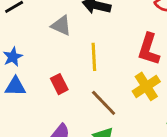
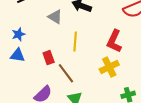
brown line: (104, 103) -> (66, 73), moved

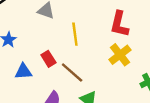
blue triangle: (18, 55) -> (23, 71), moved

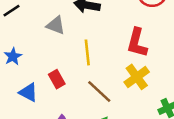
blue triangle: (23, 71) -> (28, 92), turned 30
brown line: (72, 73) -> (99, 91), moved

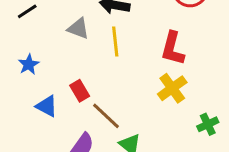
yellow line: (87, 52) -> (115, 41), moved
brown line: (99, 91) -> (106, 116), moved

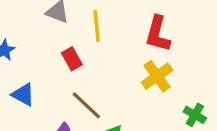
red rectangle: (80, 91) -> (72, 59), moved
green cross: (208, 124) -> (195, 115), turned -35

